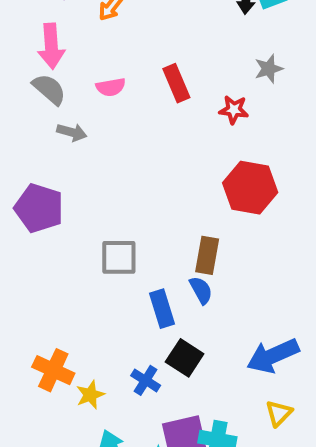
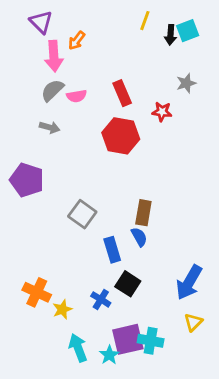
pink arrow: (51, 46) -> (54, 56), moved
gray semicircle: (49, 89) -> (52, 90), moved, turned -85
red hexagon: (250, 188) -> (121, 136), moved
gray square: (119, 257) -> (82, 214), turned 36
blue arrow: (273, 356) -> (189, 282), turned -36

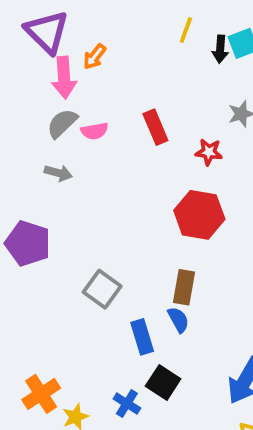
purple triangle: (41, 22) -> (47, 32), size x1.4
red hexagon: (121, 136) -> (199, 215), moved
orange cross: (37, 292) -> (41, 394), turned 32

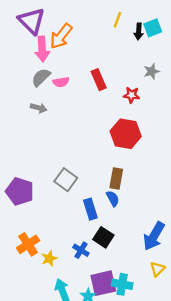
orange arrow: (94, 57) -> (61, 36), size x1.6
purple pentagon: (28, 243) -> (20, 191), moved

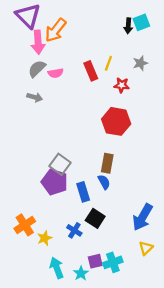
yellow line: (117, 20) -> (108, 63), moved
purple pentagon: (20, 191) -> (55, 182), moved
purple square: (103, 283) -> (95, 261), size x0.6
cyan cross: (122, 284) -> (113, 262), turned -30

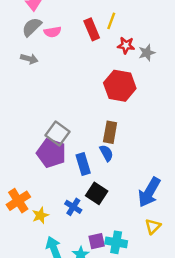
gray star: (140, 63) -> (147, 53), moved
cyan cross: (113, 262) -> (116, 242), turned 30

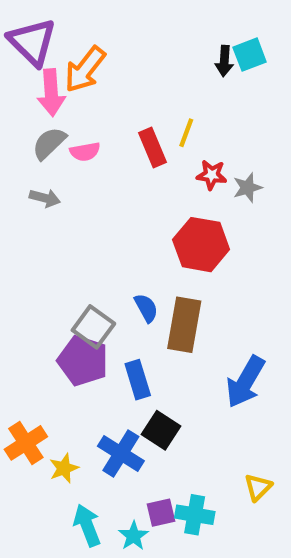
brown rectangle: (110, 132) -> (184, 325), size x1.4
blue semicircle: (106, 153) -> (146, 308), moved
blue arrow: (149, 192) -> (245, 382), moved
blue cross: (73, 207) -> (121, 454), size x1.5

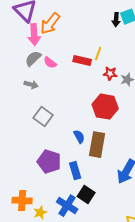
red rectangle: (153, 147) -> (82, 61), turned -54
pink semicircle: (85, 152) -> (50, 63), turned 48
gray square: (93, 327) -> (43, 117), moved
orange cross: (26, 443) -> (22, 201), turned 36

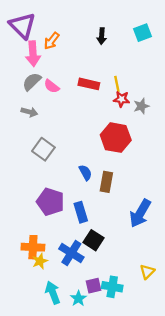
black arrow: (116, 20) -> (102, 36), moved
orange arrow: (50, 24) -> (52, 41), size x0.7
yellow line: (98, 54) -> (117, 84), moved, turned -32
brown rectangle: (97, 145) -> (106, 182), size x0.7
orange cross: (22, 201) -> (33, 247), moved

